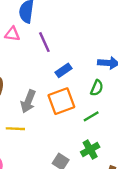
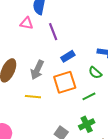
green semicircle: (97, 88) -> (95, 73), turned 104
gray arrow: (28, 101) -> (37, 70), moved
yellow line: (15, 129) -> (33, 97), moved

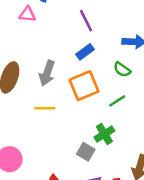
purple line: (53, 32) -> (86, 21), moved
green cross: (87, 124) -> (104, 134), moved

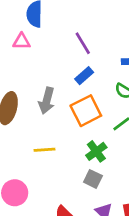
yellow line: (45, 108) -> (45, 150), moved
green cross: (104, 134) -> (96, 151), moved

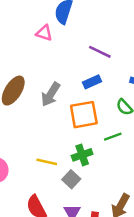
purple line: (83, 43) -> (100, 52), turned -50
yellow line: (45, 150) -> (47, 162), moved

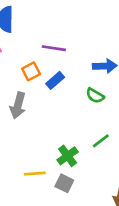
orange square: (84, 115) -> (31, 71), moved, size x0.6
green line: (113, 137) -> (101, 141), moved

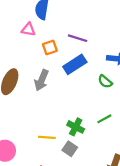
orange square: (31, 71) -> (50, 47), moved
blue rectangle: (55, 80) -> (75, 64), size x1.5
green cross: (68, 156) -> (76, 127), turned -35

